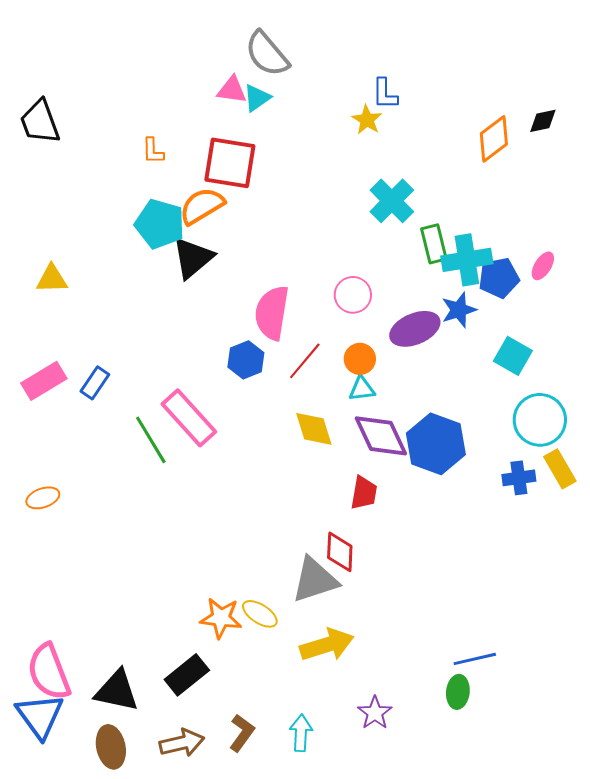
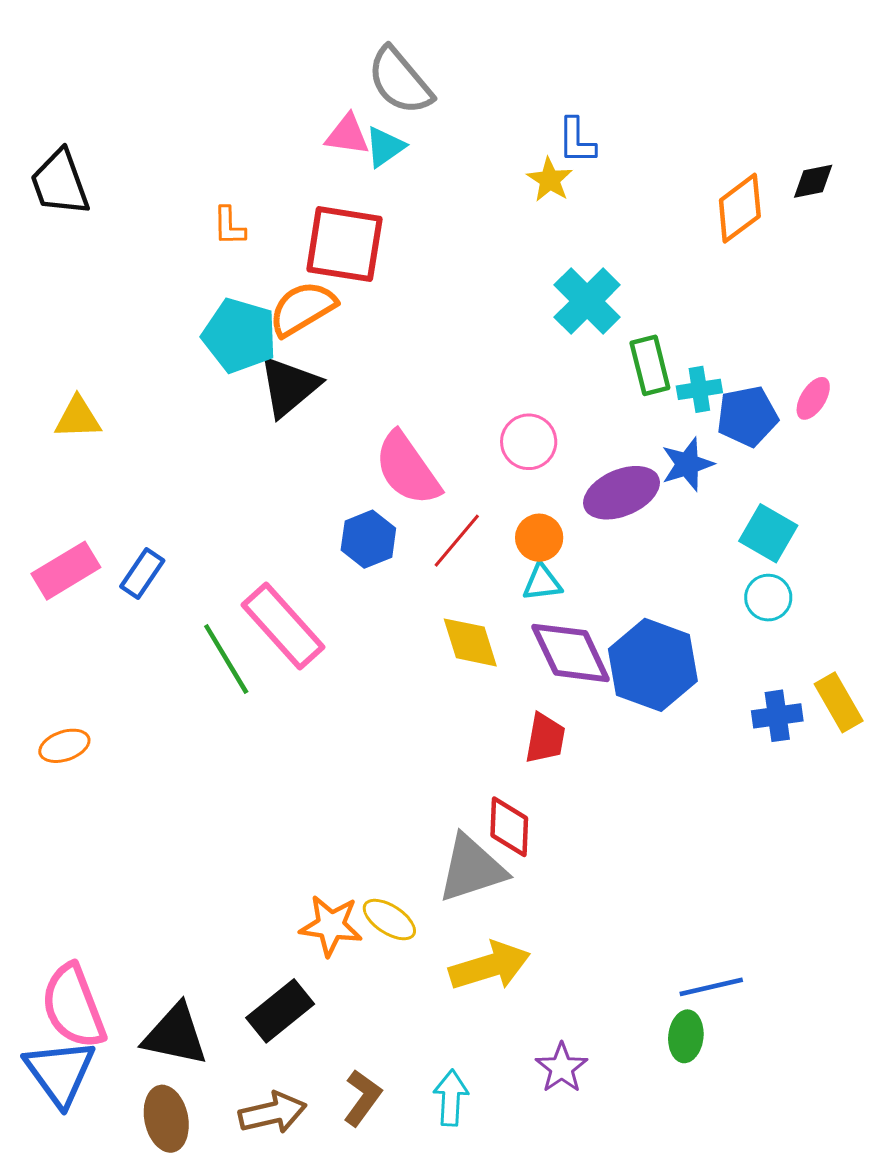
cyan cross: (467, 260) -> (699, 389), size x0.6
pink semicircle: (272, 313) -> (407, 469), turned -44
cyan circle: (540, 420) -> (768, 598), moved, size x0.6

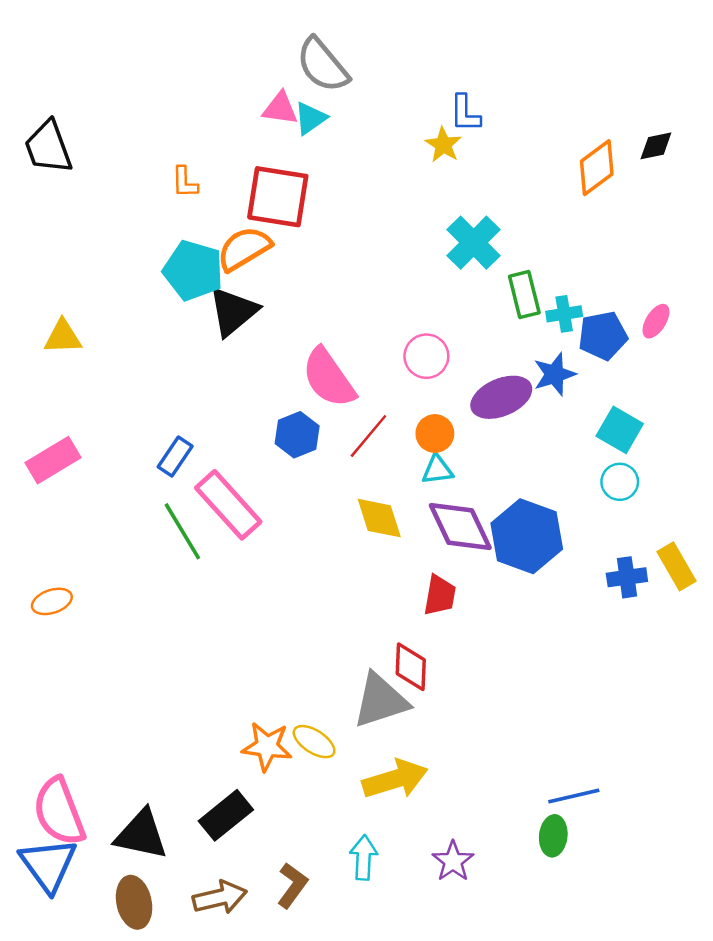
blue rectangle: (142, 574) -> (175, 456), moved
cyan arrow: (451, 1098) -> (364, 858), moved

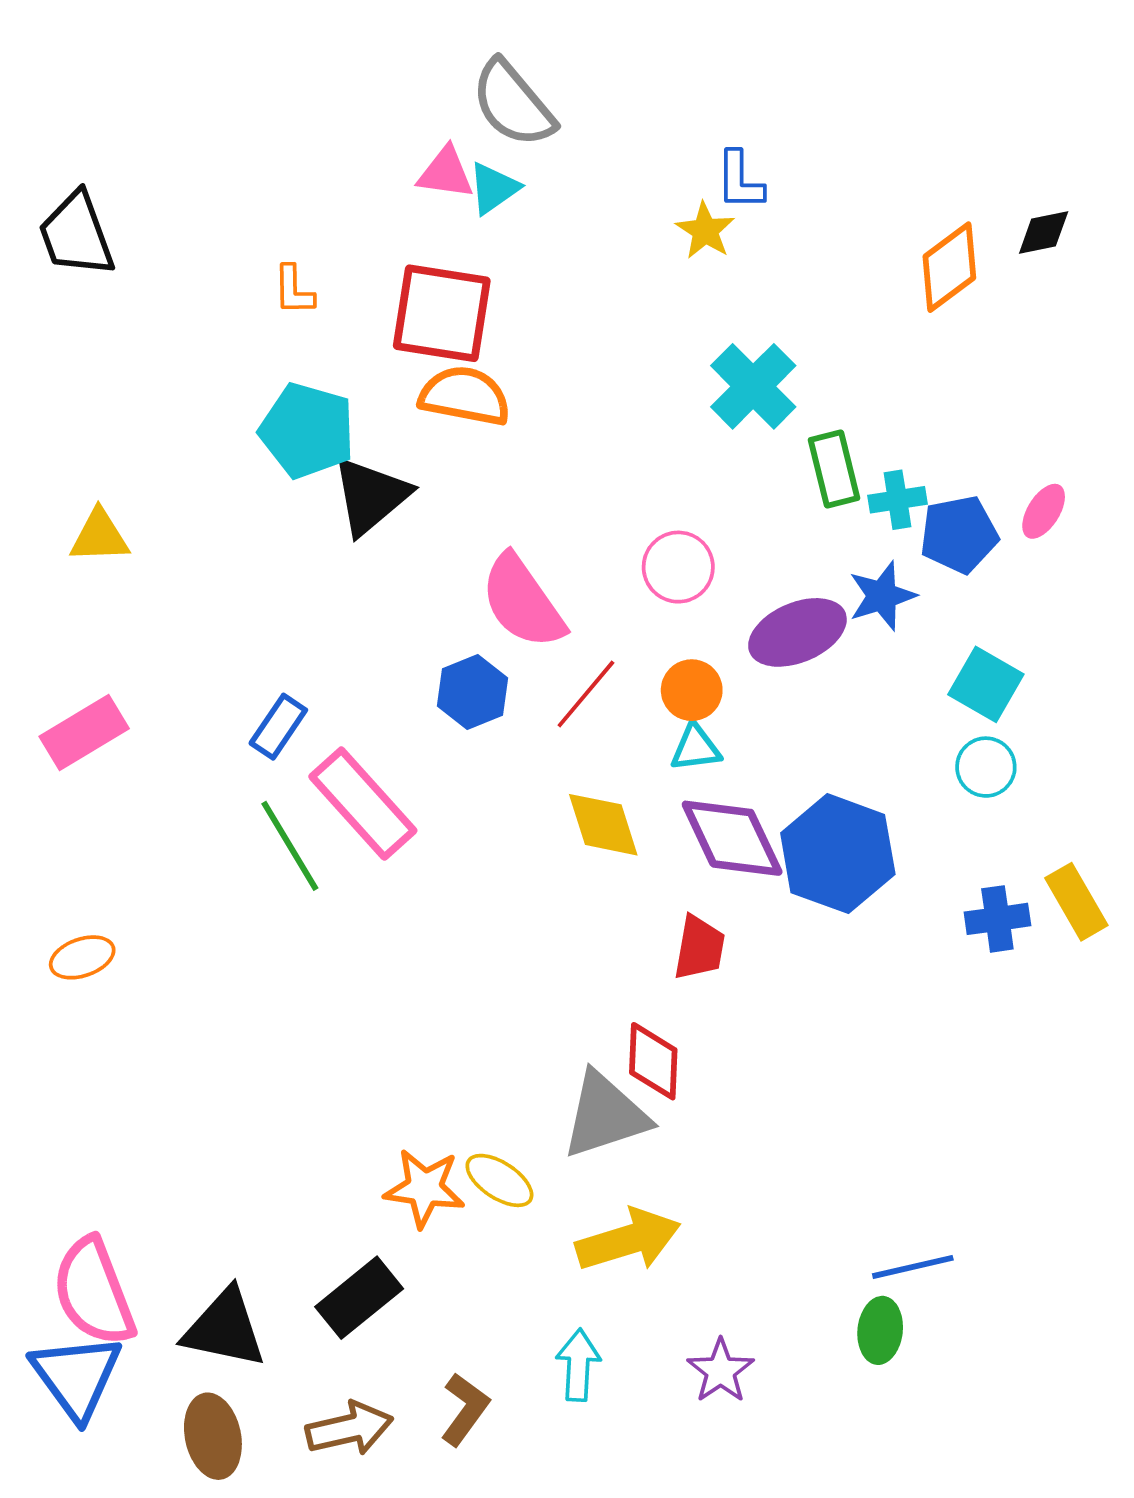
orange semicircle: (244, 249) -> (465, 396), moved, turned 42

